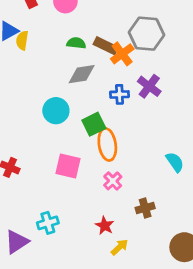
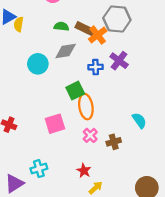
cyan circle: (56, 111) -> (38, 64), moved
pink square: (68, 166) -> (55, 124), turned -30
brown cross: (145, 208) -> (114, 142), moved

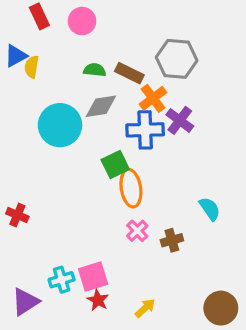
orange cross: (98, 35) -> (153, 98), moved
cyan circle: (38, 64) -> (60, 125), size x1.4
blue cross: (96, 67) -> (145, 130), size x1.6
pink square: (55, 124) -> (93, 277), moved
red star: (84, 171) -> (98, 300), moved

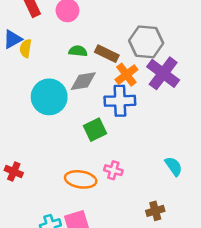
purple cross: (180, 120) -> (163, 73), moved, size x1.4
orange ellipse: (131, 188) -> (81, 179), moved, turned -72
pink cross: (137, 231) -> (113, 170), moved, turned -30
brown cross: (172, 240) -> (155, 211), moved

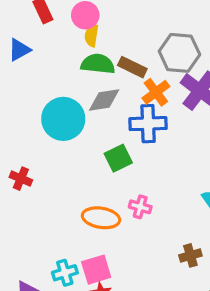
yellow semicircle: (26, 48) -> (92, 36), moved
green semicircle: (78, 51) -> (98, 64), size x1.5
red cross: (14, 172) -> (21, 179), moved

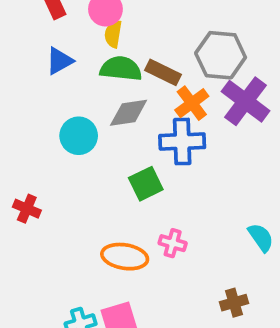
blue triangle: (19, 50) -> (59, 61), moved
cyan circle: (63, 119) -> (79, 136), size x0.7

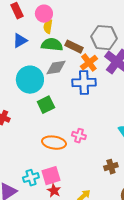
cyan circle: (79, 136) -> (30, 80), size x1.4
green square: (146, 184) -> (46, 105), moved

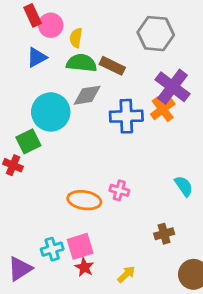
pink circle: (44, 14) -> (51, 25), moved
gray hexagon: (104, 38) -> (156, 34), moved
orange cross: (89, 63) -> (163, 109), moved
green square: (46, 105) -> (28, 141), moved

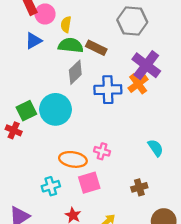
gray diamond: (87, 95) -> (75, 72), turned -35
cyan circle: (51, 112) -> (56, 109), moved
pink square: (80, 246) -> (89, 183), moved
cyan cross: (52, 249) -> (51, 186), moved

